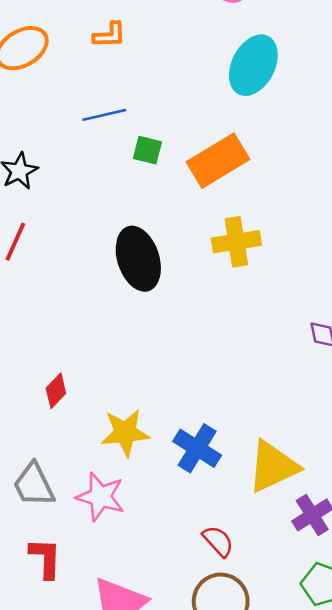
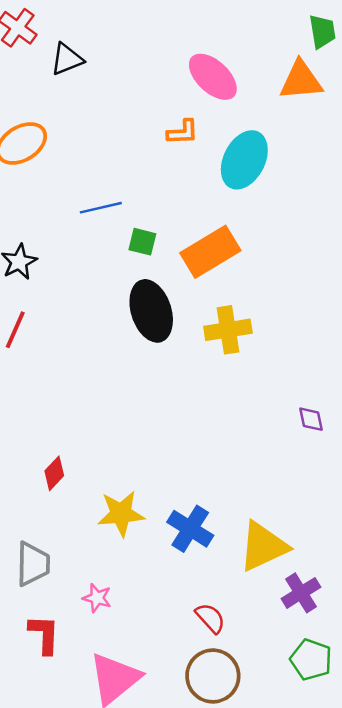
orange L-shape: (110, 35) -> (183, 132), moved
black ellipse: (138, 259) -> (151, 311), moved
gray trapezoid: (34, 485) -> (33, 564), turned -153
pink star: (100, 497) -> (97, 598), moved, size x0.6

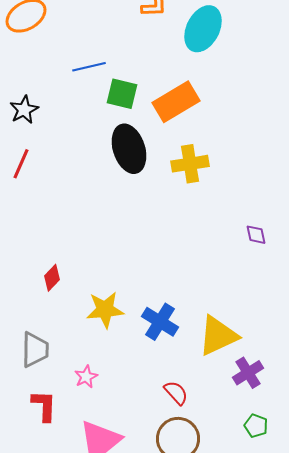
green square: (142, 242) -> (122, 94), size x1.4
pink star: (97, 598) -> (86, 377), turned 30
green pentagon: (311, 660) -> (256, 426), size x0.7

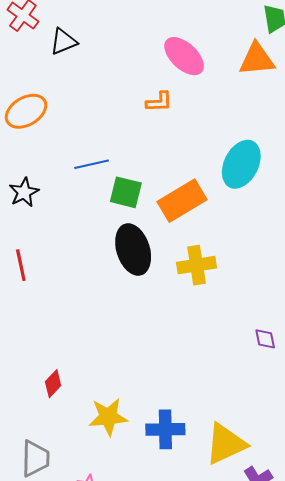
cyan ellipse: (203, 29) -> (241, 164), moved
black star: (24, 110) -> (24, 192), moved
red line: (21, 164) -> (21, 265), turned -36
blue cross: (160, 322) -> (165, 429), turned -33

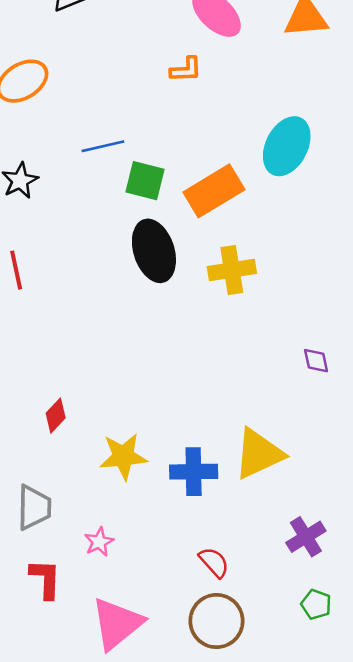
yellow triangle: (226, 444) -> (259, 454), moved

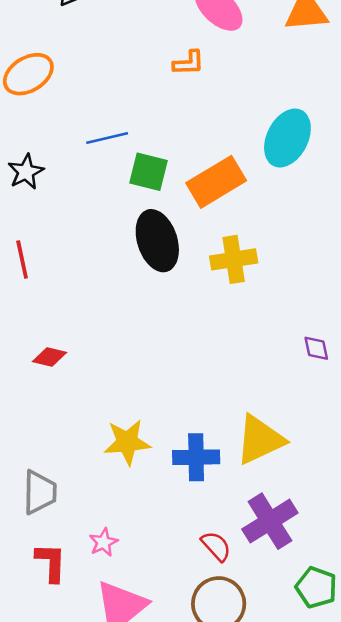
red diamond: (56, 416) -> (50, 357), moved, turned 60
purple cross: (306, 537) -> (270, 521), moved, size x1.4
pink star: (99, 542) -> (103, 542), moved
green pentagon: (316, 604) -> (316, 587), size x1.4

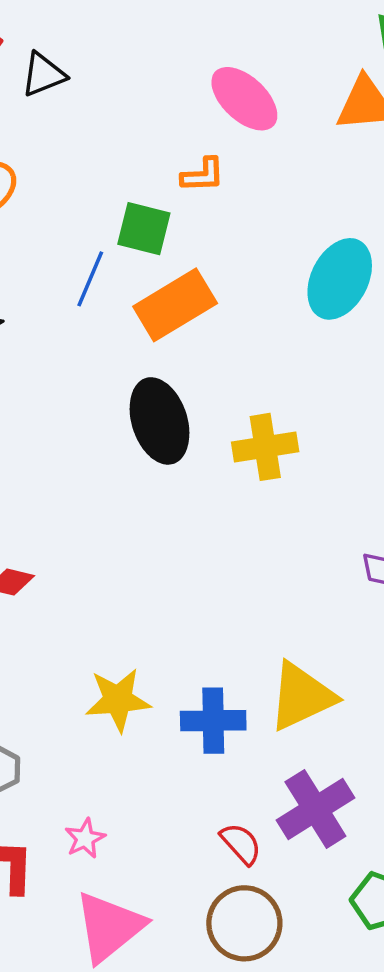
blue line: (107, 138) -> (90, 279), turned -54
green square: (149, 172) -> (144, 229), moved
orange rectangle: (216, 182) -> (175, 305), moved

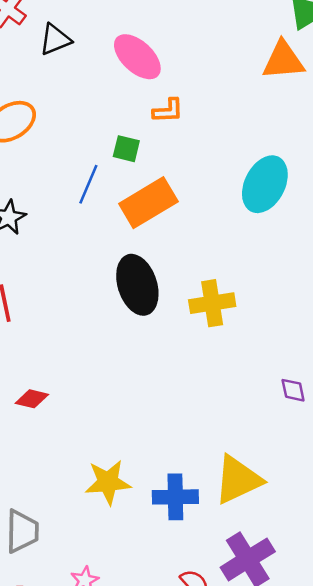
pink ellipse: (244, 99) -> (137, 57), moved
green square: (144, 229) -> (126, 149), size x0.7

